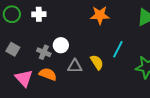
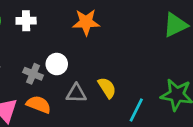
orange star: (100, 15) -> (86, 22), moved
cyan line: (118, 49) -> (136, 110), moved

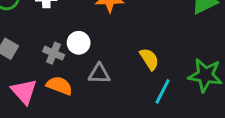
yellow semicircle: (107, 88) -> (149, 59), moved

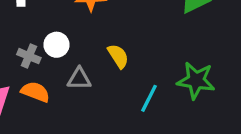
yellow semicircle: (149, 59) -> (118, 56), moved

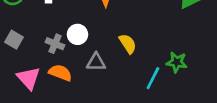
green star: (196, 80) -> (177, 62), moved, size x0.7

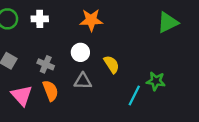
white circle: (77, 34) -> (80, 52), moved
orange semicircle: (60, 73) -> (50, 91), turned 48

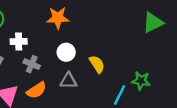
white cross: (40, 19) -> (19, 42), moved
orange star: (91, 20) -> (58, 18), moved
orange semicircle: (50, 91) -> (36, 90), turned 78

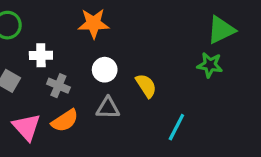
green star: (141, 81) -> (210, 65), moved

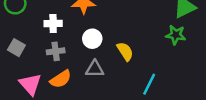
white cross: (41, 55) -> (53, 24), moved
gray cross: (58, 86) -> (56, 51), turned -30

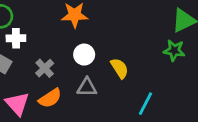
white cross: (53, 24) -> (16, 38), moved
gray cross: (56, 51) -> (45, 68), turned -36

